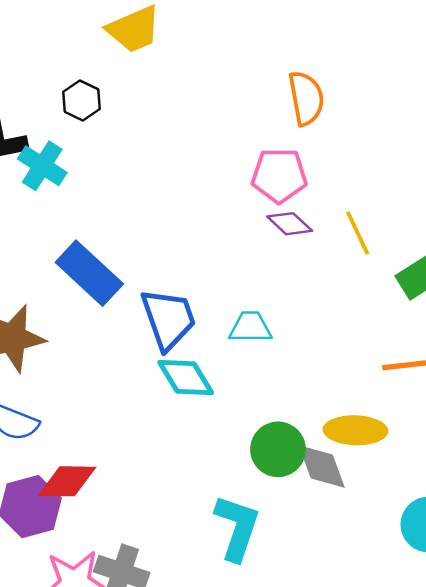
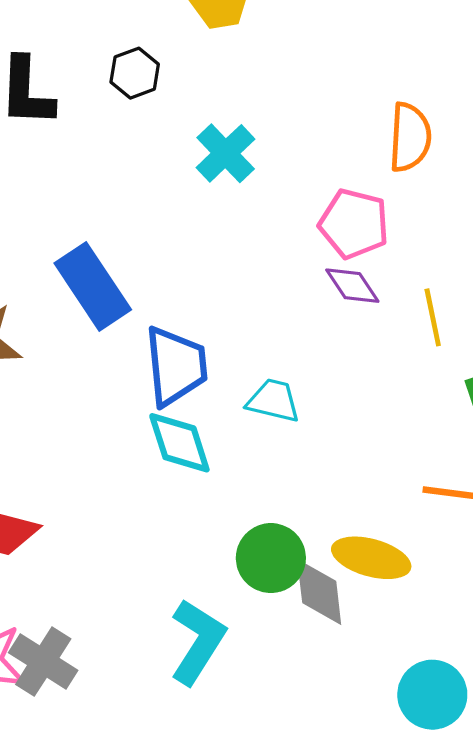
cyan cross: (42, 166) -> (226, 153), moved

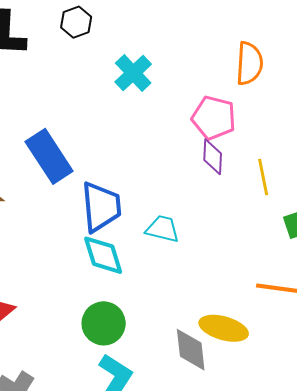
purple diamond: (352, 286) -> (213, 157), turned 36
green circle: (271, 558) -> (104, 323), moved

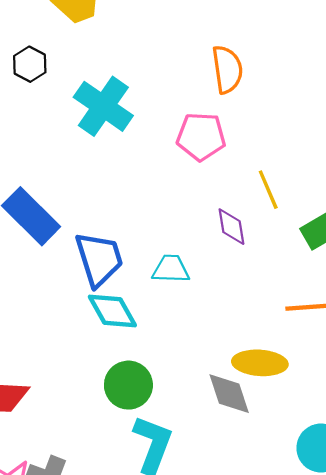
cyan cross: (133, 73) -> (103, 106), size x1.4
purple diamond: (213, 157) -> (231, 227), moved

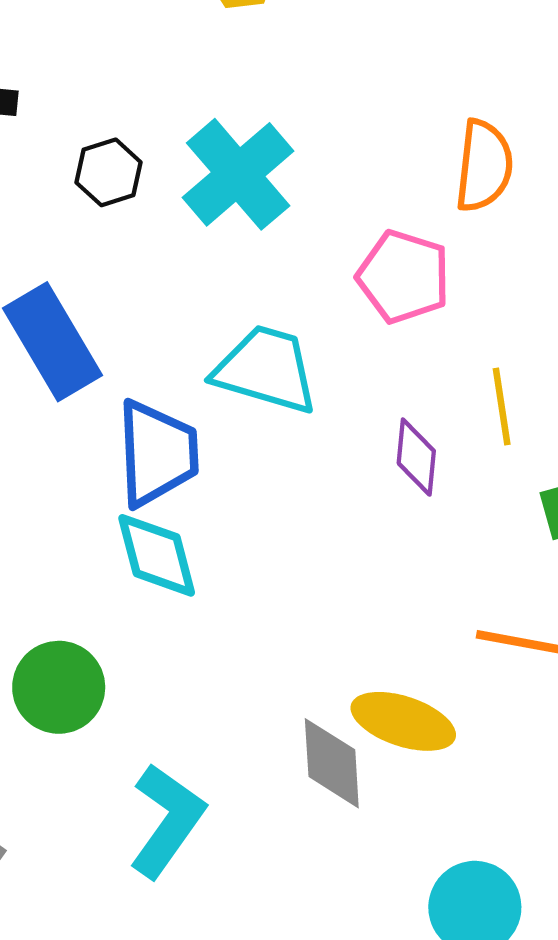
black hexagon: (30, 64) -> (109, 172), moved
cyan trapezoid: (171, 269) -> (266, 369), moved, size x1.5
green circle: (128, 385) -> (59, 687), moved

